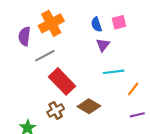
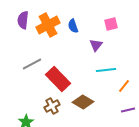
blue semicircle: (96, 24) -> (73, 26), moved
purple semicircle: (24, 36) -> (23, 20), moved
gray line: (45, 56) -> (32, 64), moved

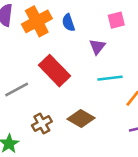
gray line: (32, 64) -> (17, 89), moved
red rectangle: (58, 79) -> (54, 71), moved

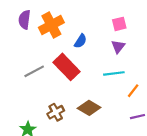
blue semicircle: (68, 23) -> (80, 41), moved, turned -128
purple triangle: (97, 47) -> (118, 47), moved
gray line: (17, 89) -> (34, 71), moved

